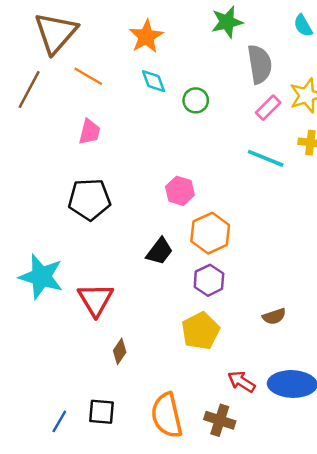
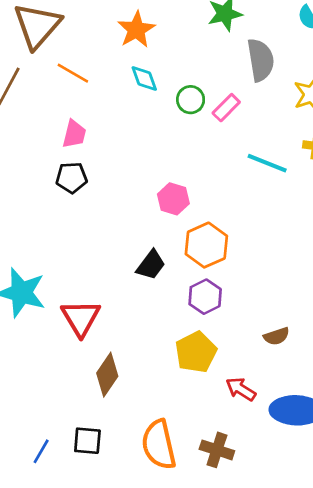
pink rectangle: (268, 108) -> (226, 108), moved
black pentagon: (89, 199) -> (72, 178), moved, size x0.7
brown diamond: (120, 351) -> (107, 375), size x1.5
red arrow: (242, 382) -> (241, 389), moved

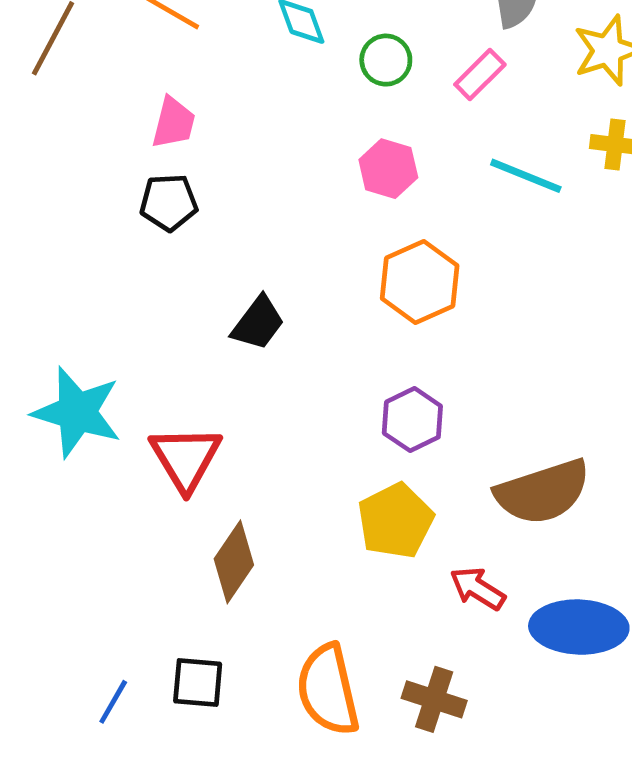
pink rectangle: (226, 108) -> (480, 75), moved
pink hexagon: (173, 199) -> (388, 169), moved
orange hexagon: (206, 245) -> (420, 282), moved
black trapezoid: (151, 265) -> (258, 323), moved
brown semicircle: (276, 336) -> (543, 492), size x2.0

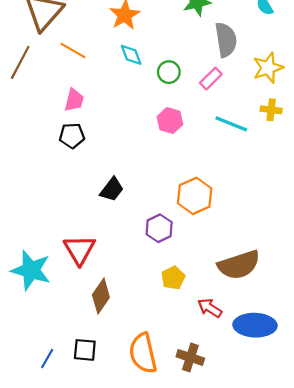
orange hexagon: (420, 282) -> (195, 196), moved
cyan star: (77, 412) -> (31, 270), moved
purple hexagon: (412, 420) -> (159, 228), moved
yellow pentagon: (395, 521) -> (173, 278), size x0.7

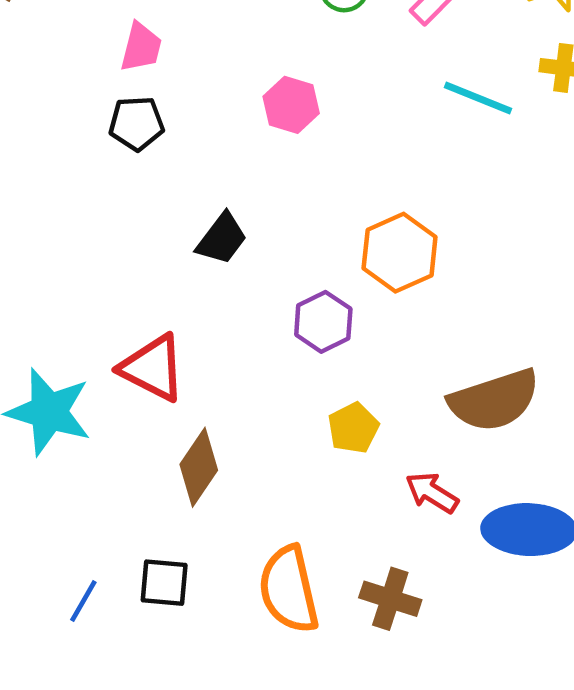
pink hexagon: (170, 121) -> (291, 105), moved
red triangle: (79, 250) -> (153, 368), turned -32

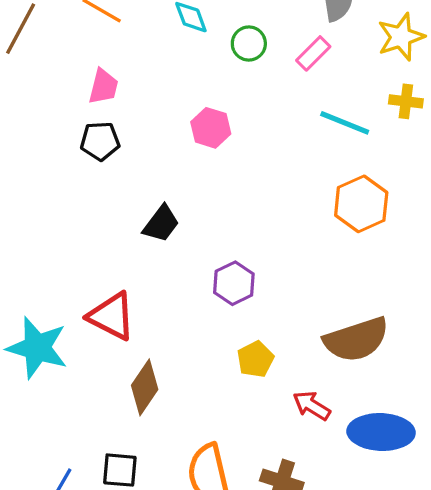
orange hexagon: (400, 253) -> (361, 204), moved

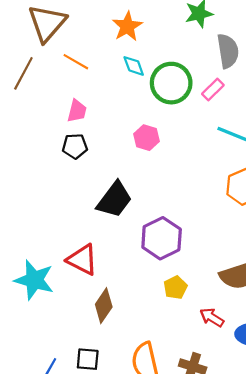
green circle: (249, 44) -> (171, 83), size x1.8
black trapezoid: (161, 224) -> (114, 200), size x1.5
purple hexagon: (234, 283) -> (162, 238), size x1.5

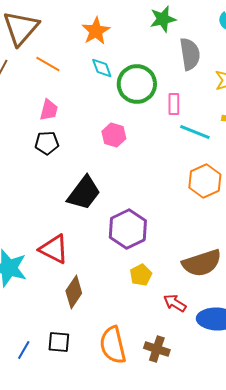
pink rectangle: (213, 89) -> (174, 104), moved, turned -45

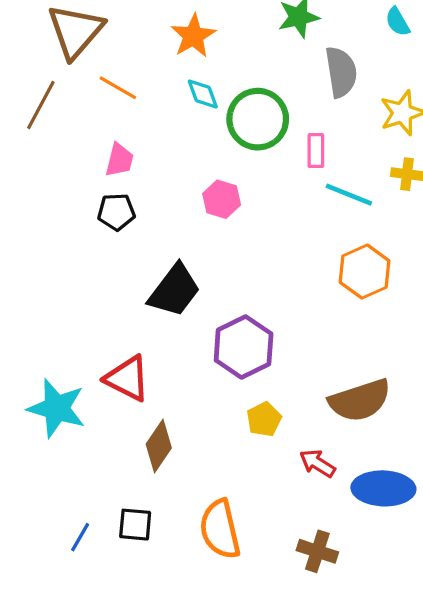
brown cross: (157, 349) -> (317, 551), moved

